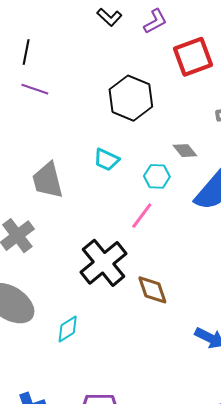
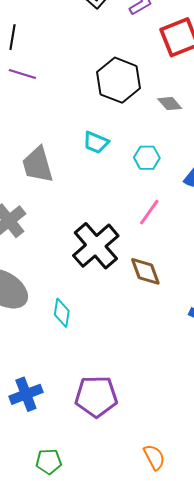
gray diamond: (185, 151) -> (170, 104), moved
pink line: (142, 216) -> (149, 212), moved
cyan diamond: (68, 329) -> (62, 313), turned -48

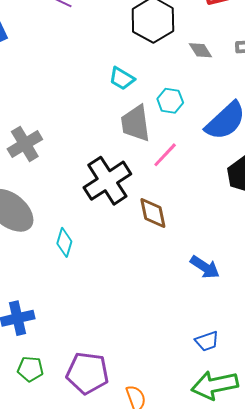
gray trapezoid: (38, 165) -> (136, 123), moved
purple pentagon: (96, 396) -> (87, 373), moved
green pentagon: (49, 462) -> (30, 369), moved

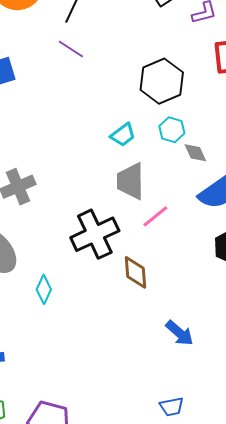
gray diamond: (200, 50) -> (195, 153), moved
cyan trapezoid: (122, 78) -> (123, 135), turned -76
cyan hexagon: (170, 101) -> (172, 130), moved

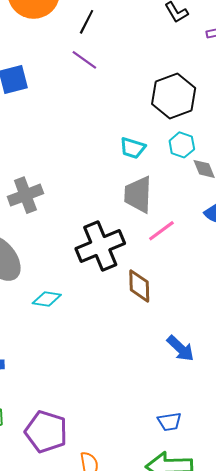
cyan trapezoid: (123, 135) -> (133, 148), turned 52
cyan diamond: (44, 289) -> (47, 299), turned 72

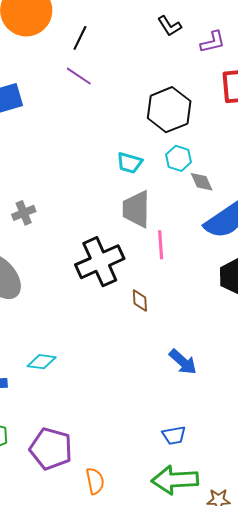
gray cross: (25, 195) -> (24, 213), size x0.7
pink line: (161, 231) -> (161, 245), turned -56
brown diamond: (139, 286) -> (140, 300), size x0.7
cyan diamond: (47, 299) -> (42, 362), moved

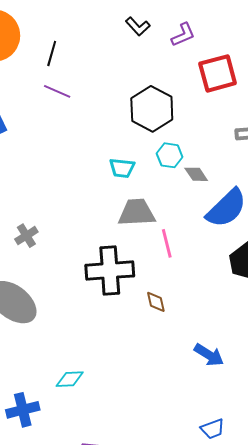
gray trapezoid: (136, 209) -> (137, 213), turned 96
black cross: (100, 262) -> (110, 271), turned 30

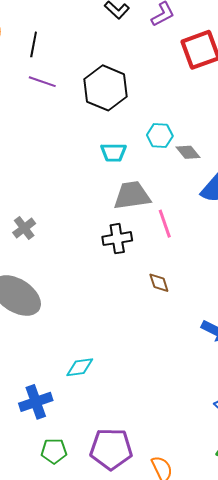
black hexagon: (152, 109) -> (105, 88), moved
black cross: (110, 271) -> (117, 239), moved, size x0.6

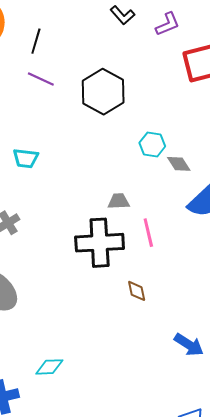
cyan trapezoid: (113, 152) -> (26, 158), moved
gray trapezoid: (132, 195) -> (119, 201), size x0.6
black cross: (117, 239) -> (100, 243), size x1.6

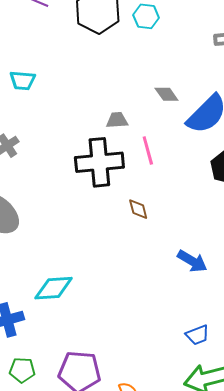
cyan hexagon: (152, 144) -> (146, 16), moved
gray diamond: (179, 164) -> (167, 94), moved
cyan diamond: (49, 367) -> (54, 288), size x1.4

